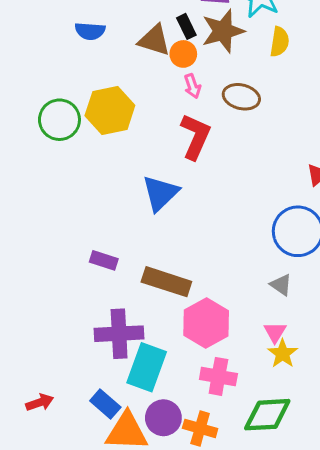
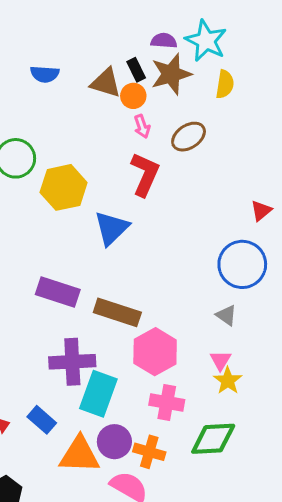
brown ellipse: (241, 97) -> (189, 137), turned -48
yellow hexagon: (110, 111) -> (64, 187), moved
purple rectangle: (104, 260) -> (58, 292), size x1.6
blue rectangle: (105, 404) -> (42, 420), moved

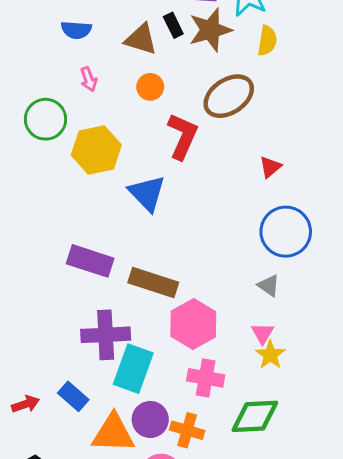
orange circle: (133, 96) -> (150, 87), moved
pink arrow: (142, 126) -> (89, 79), moved
brown ellipse: (189, 137) -> (229, 96), size x1.4
red triangle: (261, 211) -> (270, 167), moved
blue triangle: (112, 228) -> (147, 193), turned -30

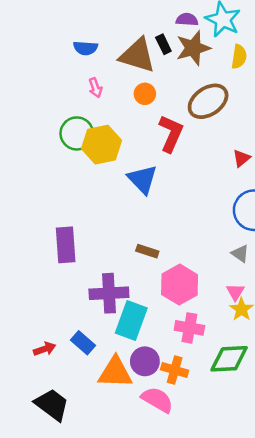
brown triangle: (141, 39) -> (137, 55), size x1.4
green circle: (46, 119) -> (77, 133), moved
purple rectangle: (90, 261) -> (66, 245), moved, turned 68
brown rectangle: (153, 282) -> (147, 251), size x0.6

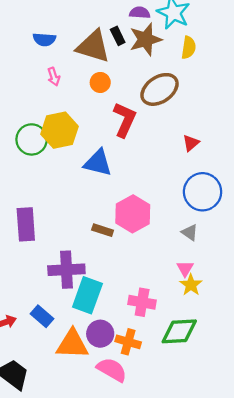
green circle: (77, 133) -> (32, 139), moved
blue triangle: (142, 179) -> (98, 163), turned -32
pink hexagon: (180, 285) -> (133, 214), moved

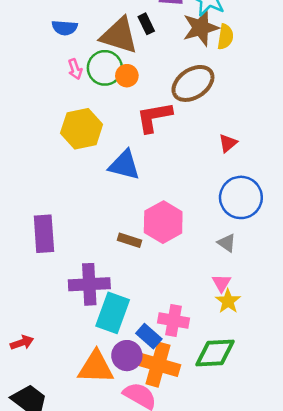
brown star: (146, 39) -> (201, 28), moved
red L-shape: (125, 120) -> (154, 117), turned -124
green circle: (32, 139) -> (105, 68), moved
blue rectangle: (42, 316) -> (149, 336), moved
orange cross: (128, 342) -> (158, 365), size x1.5

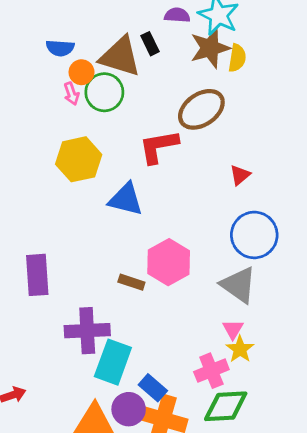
orange circle: (127, 76) -> (82, 72), moved
gray triangle: (227, 243) -> (239, 285), size x1.8
pink cross: (174, 321) -> (211, 371), moved, turned -32

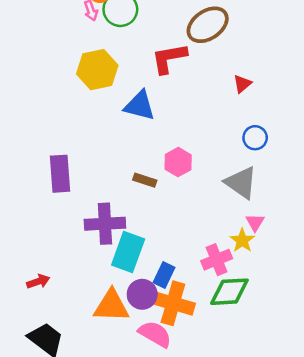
blue circle: (254, 235) -> (255, 138), size x0.6
pink hexagon: (169, 262) -> (178, 162), size x0.7
pink triangle: (233, 329) -> (255, 222), moved
blue rectangle: (153, 388) -> (164, 275), turned 75

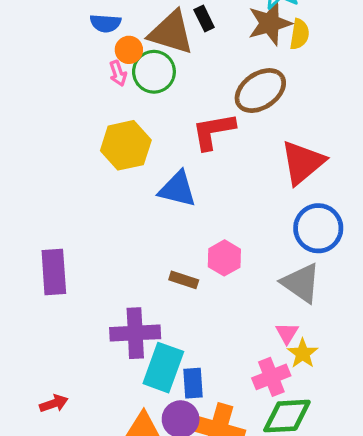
red triangle: (242, 84) -> (303, 163), size x2.0
blue circle: (255, 138) -> (318, 228), size x1.6
purple rectangle: (60, 174) -> (54, 272), moved
pink triangle: (255, 222) -> (287, 333), moved
blue rectangle: (164, 275) -> (193, 383), moved, turned -30

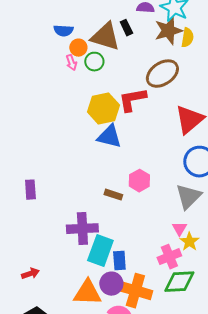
green circle: (154, 72) -> (94, 62), size x0.7
yellow hexagon: (126, 145) -> (103, 109), moved
purple rectangle: (54, 272) -> (30, 190), size x0.7
gray triangle: (301, 283) -> (188, 197), turned 40

